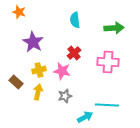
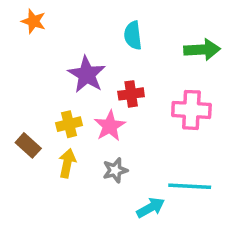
purple star: (33, 42) -> (87, 74), moved
red cross: (74, 53) -> (131, 94), turned 32
pink star: (62, 71) -> (110, 126), turned 30

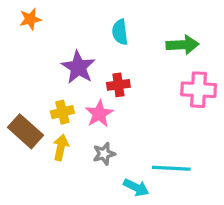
orange star: (33, 21) -> (30, 19), turned -30
pink cross: (191, 110) -> (199, 90), moved
brown rectangle: (28, 145) -> (25, 131), size x1.5
cyan arrow: (151, 208) -> (136, 187), turned 55

